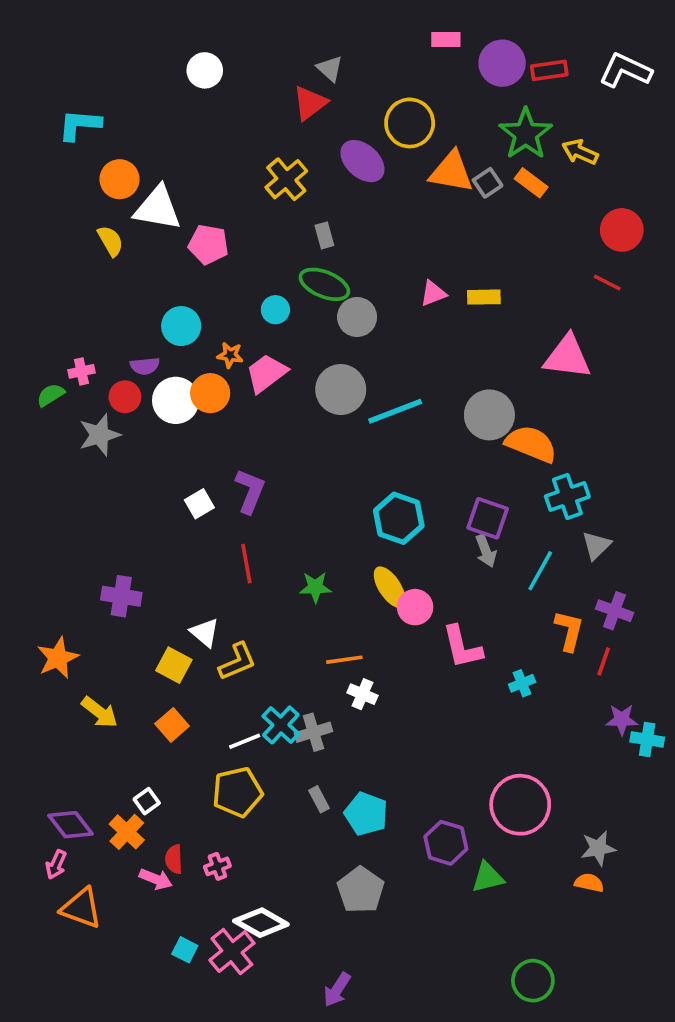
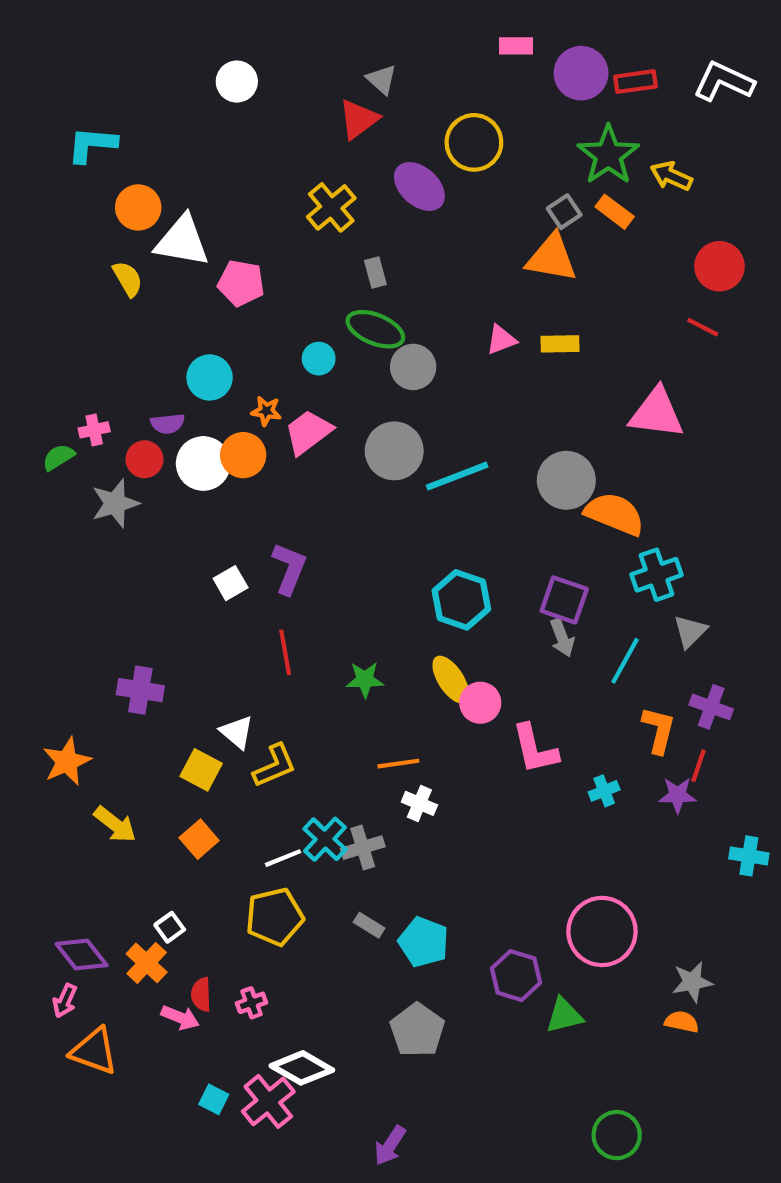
orange triangle: (451, 172) -> (552, 258), moved
purple star: (622, 720) -> (678, 795), moved
gray rectangle: (319, 799) -> (369, 925), turned -30

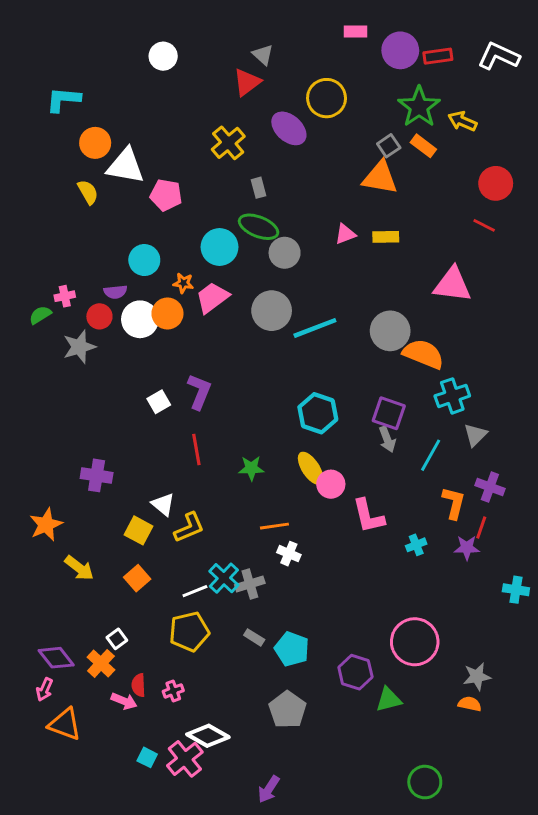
cyan circle: (319, 359) -> (220, 247), size x1.6

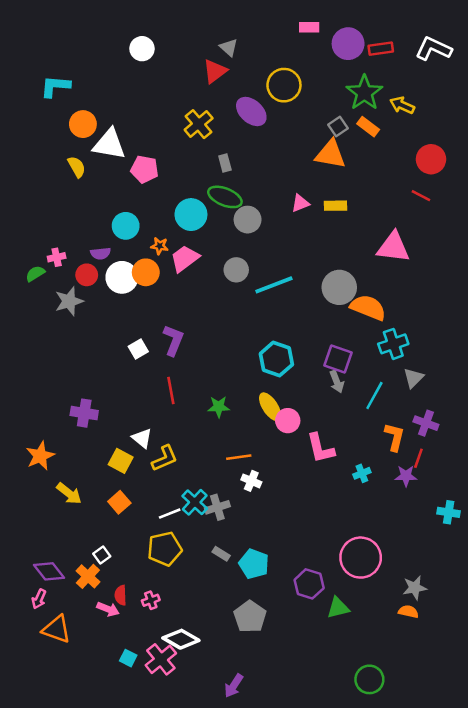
gray circle: (272, 311) -> (236, 270), size x0.7

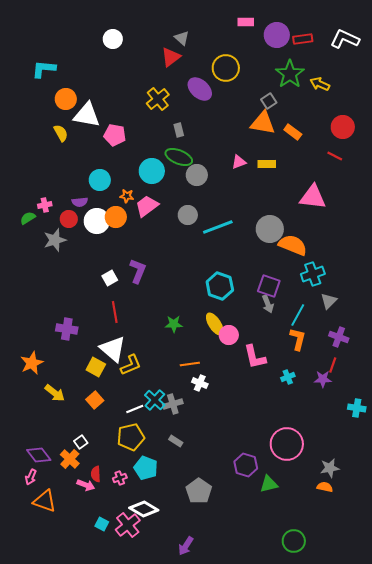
orange rectangle: (368, 127) -> (293, 132), moved
red line: (171, 390) -> (115, 312), moved
orange L-shape: (395, 437) -> (298, 339), moved
white triangle: (142, 438) -> (113, 349), size x1.6
cyan pentagon: (254, 564) -> (146, 468), moved

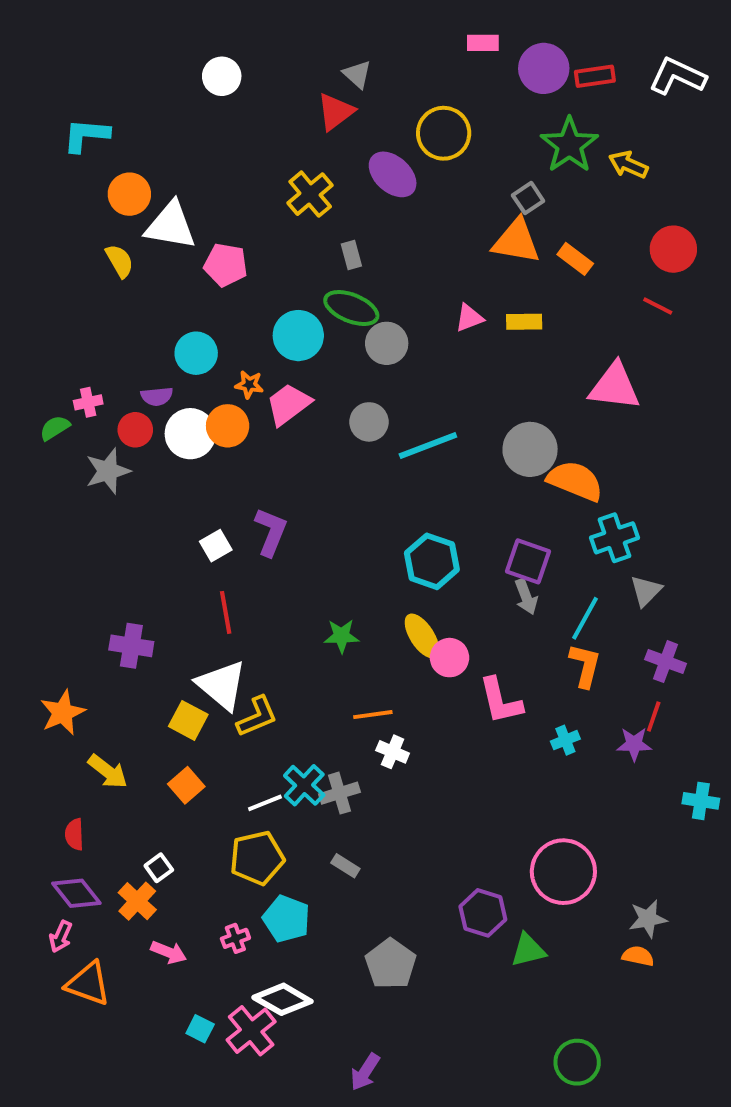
red semicircle: (96, 474) -> (74, 834), moved

